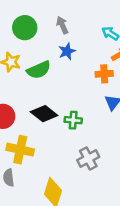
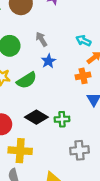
gray cross: (88, 159) -> (80, 150), turned 30

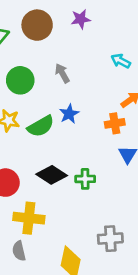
cyan arrow: (83, 41) -> (121, 61), moved
blue star: (49, 61) -> (69, 114), moved
gray cross: (80, 150) -> (110, 239), moved

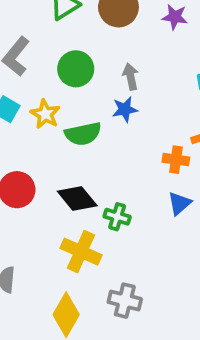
blue star: (69, 114) -> (125, 109), moved
yellow cross: (29, 218) -> (81, 252), moved

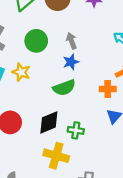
green semicircle: (83, 134) -> (64, 88), moved
black diamond: (77, 198) -> (49, 122), turned -65

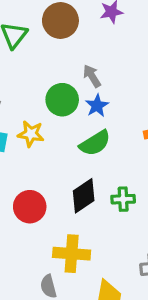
green circle: (36, 41) -> (62, 100), moved
yellow cross: (56, 156) -> (72, 254), moved

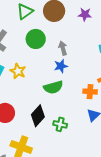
green circle: (62, 100) -> (36, 39), moved
black diamond: (84, 196) -> (38, 116), turned -30

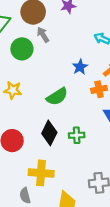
gray arrow: (63, 48) -> (43, 35), moved
blue star: (61, 66) -> (80, 67), moved

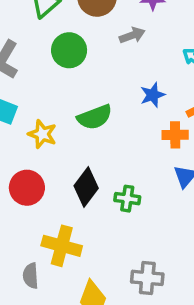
gray arrow: (43, 35) -> (132, 35), moved, turned 91
yellow star: (13, 90) -> (42, 134), moved
green semicircle: (57, 97) -> (95, 117), moved

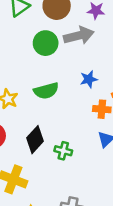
gray arrow: (132, 35) -> (79, 36), size x1.6
green circle: (69, 50) -> (46, 43), moved

